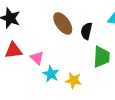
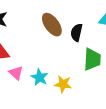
pink triangle: (37, 58) -> (16, 73), moved

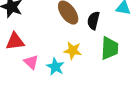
yellow star: (63, 84) -> (73, 51), moved

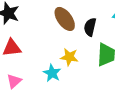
pink triangle: (31, 62) -> (14, 81), moved, turned 35

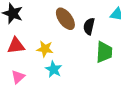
yellow star: (69, 57) -> (45, 49), moved

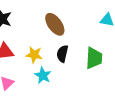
black semicircle: (89, 26) -> (62, 54), moved

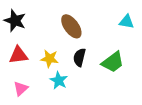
green trapezoid: (94, 58) -> (113, 62), turned 50

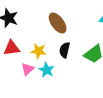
pink triangle: (21, 89) -> (28, 69), moved

